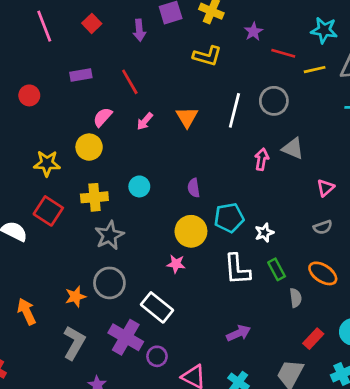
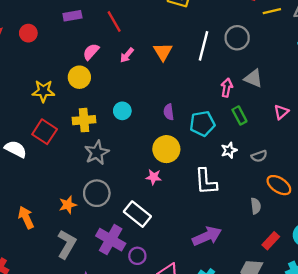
cyan pentagon: (229, 218) -> (202, 124), moved
gray semicircle: (323, 227) -> (259, 156), moved
green rectangle: (277, 269) -> (239, 115), moved
purple arrow: (239, 333) -> (207, 236), size x1.4

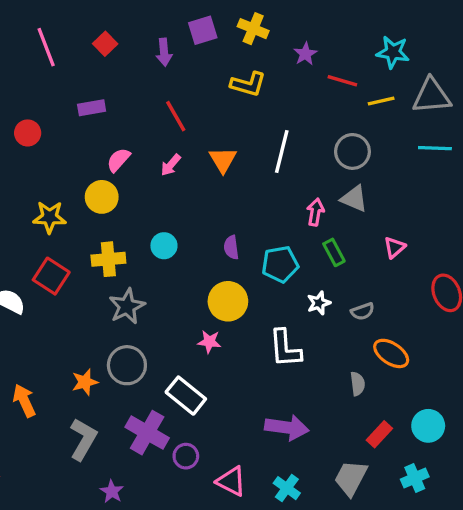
red line: (114, 22) -> (176, 116), moved
gray circle: (237, 38) -> (352, 151), moved
purple arrow: (207, 236) -> (287, 428), turned 32

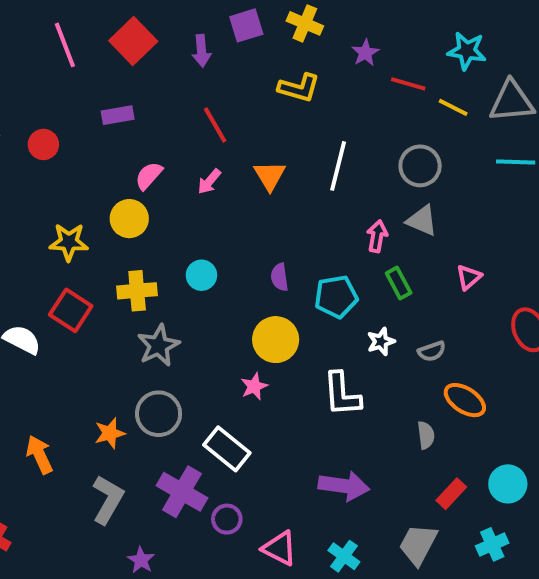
red square: (105, 44) -> (133, 41), size x1.6
yellow line: (381, 101) -> (453, 107), turned 40
pink star: (209, 342) -> (254, 386), turned -30

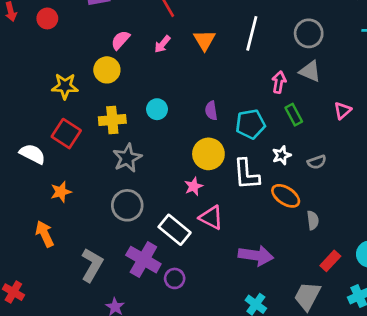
white L-shape: (342, 394) -> (246, 174), moved
orange ellipse: (465, 400) -> (286, 196), moved
orange star: (110, 433) -> (61, 192), moved
pink triangle: (280, 548) -> (211, 218), moved

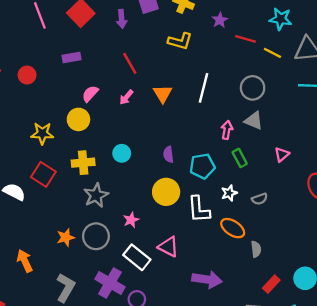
pink star: (194, 186) -> (131, 220), moved
orange star: (61, 192) -> (66, 237), moved

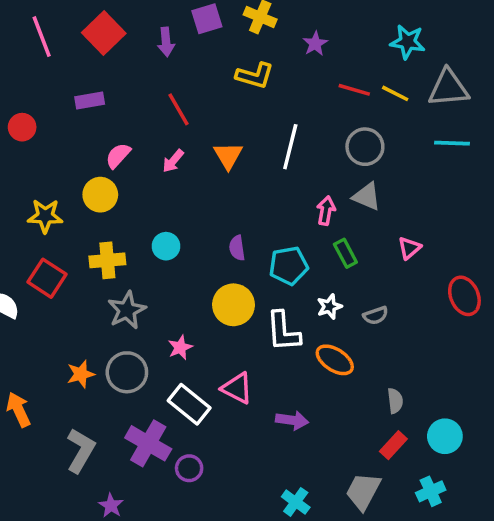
red line: (246, 39) -> (354, 90), moved
gray semicircle: (256, 249) -> (395, 401), moved
purple arrow: (207, 279) -> (292, 420), moved, size x0.7

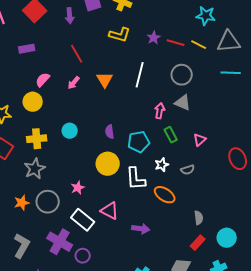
purple star: (315, 44) -> (154, 38), moved
pink triangle: (409, 248) -> (200, 140), moved
gray star: (127, 310) -> (35, 169), moved

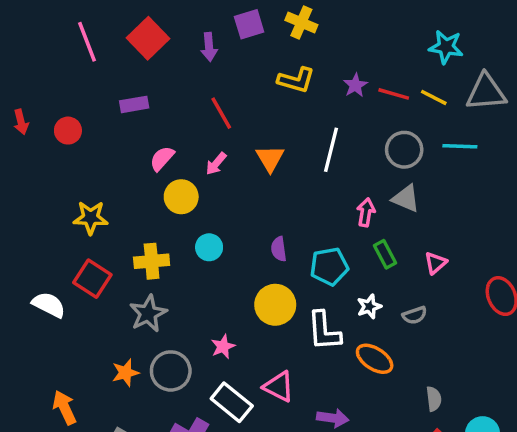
cyan line: (231, 73) -> (460, 146), moved
yellow circle: (33, 102) -> (181, 197), moved

